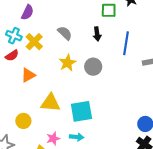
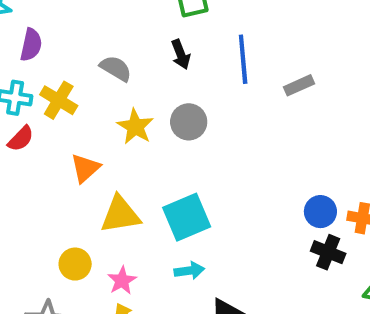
orange triangle: (28, 75) -> (85, 168), moved
pink star: (53, 139) -> (122, 281), moved

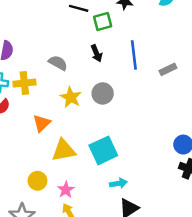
yellow cross: (59, 100) -> (24, 83), turned -35
cyan arrow: (189, 271) -> (118, 183), moved

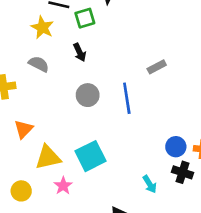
blue line: (134, 55) -> (127, 98), moved
yellow star: (71, 97) -> (42, 27), moved
cyan arrow: (118, 183) -> (150, 184), moved, turned 70
pink star: (66, 190) -> (63, 186), moved

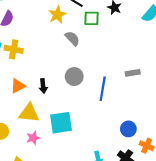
black arrow: (80, 52) -> (43, 86), moved
gray semicircle: (39, 64) -> (72, 38), moved
blue circle: (176, 147) -> (128, 129), moved

